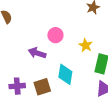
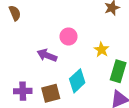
cyan diamond: (65, 74) -> (77, 81), turned 35

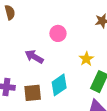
pink circle: (68, 36) -> (58, 33), moved

